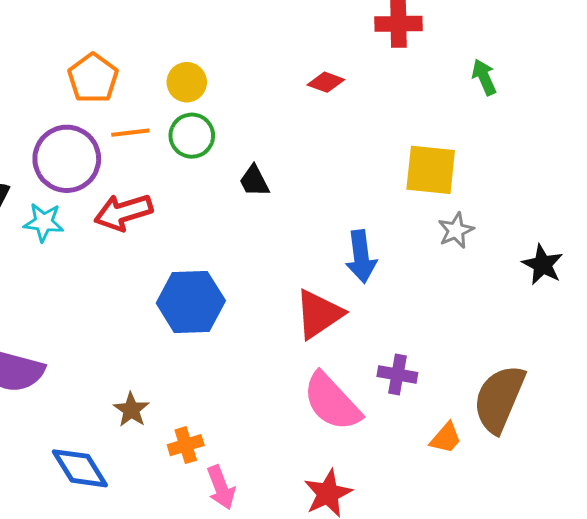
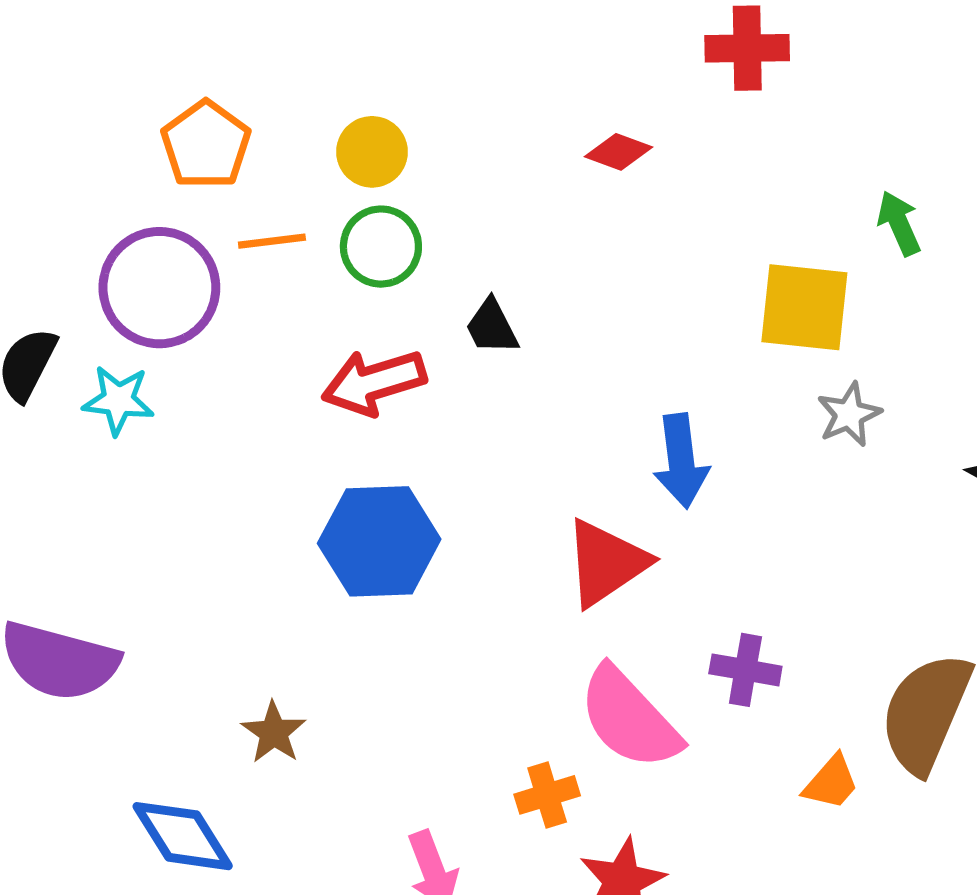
green arrow: (484, 77) -> (899, 223), moved
red arrow: (123, 212) -> (374, 382), moved
orange cross: (186, 445) -> (547, 795), moved

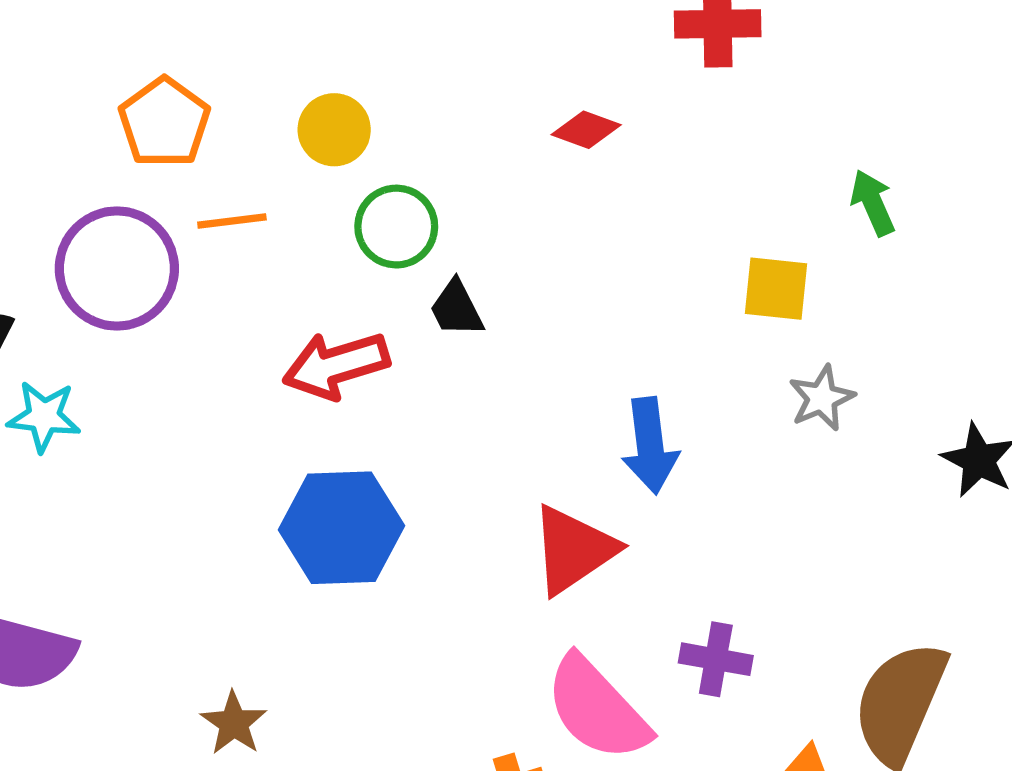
green circle: (381, 247) -> (396, 227), moved
yellow square: (804, 307) -> (776, 289), size x0.7
cyan star: (118, 400) -> (44, 416), moved

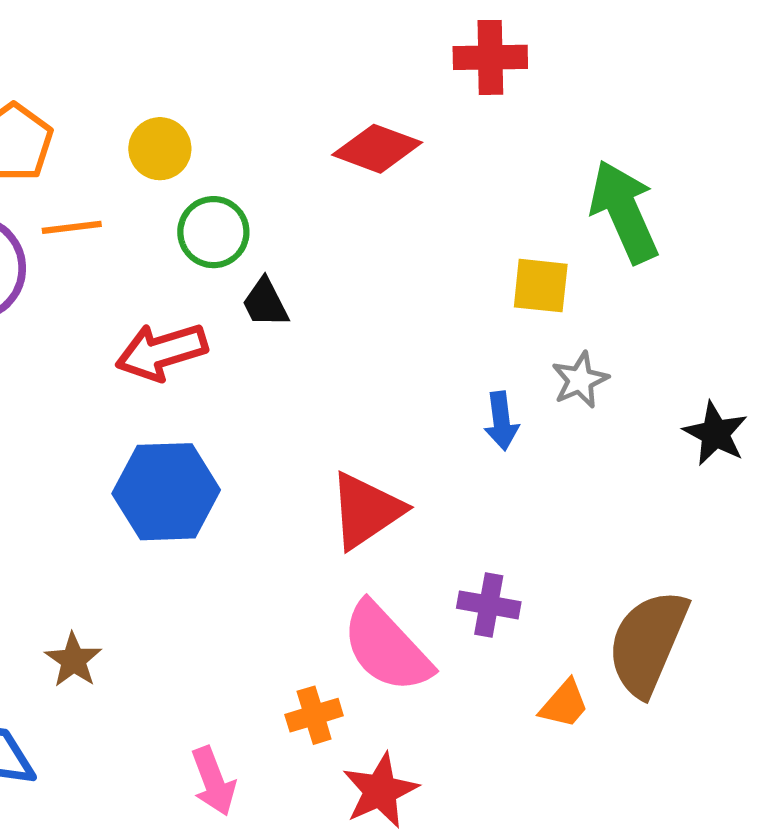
red diamond: (586, 130) -> (377, 149), size x1.5
green arrow: (873, 203) -> (624, 212), size x1.8
blue arrow: (650, 446) -> (501, 421), moved, size x0.7

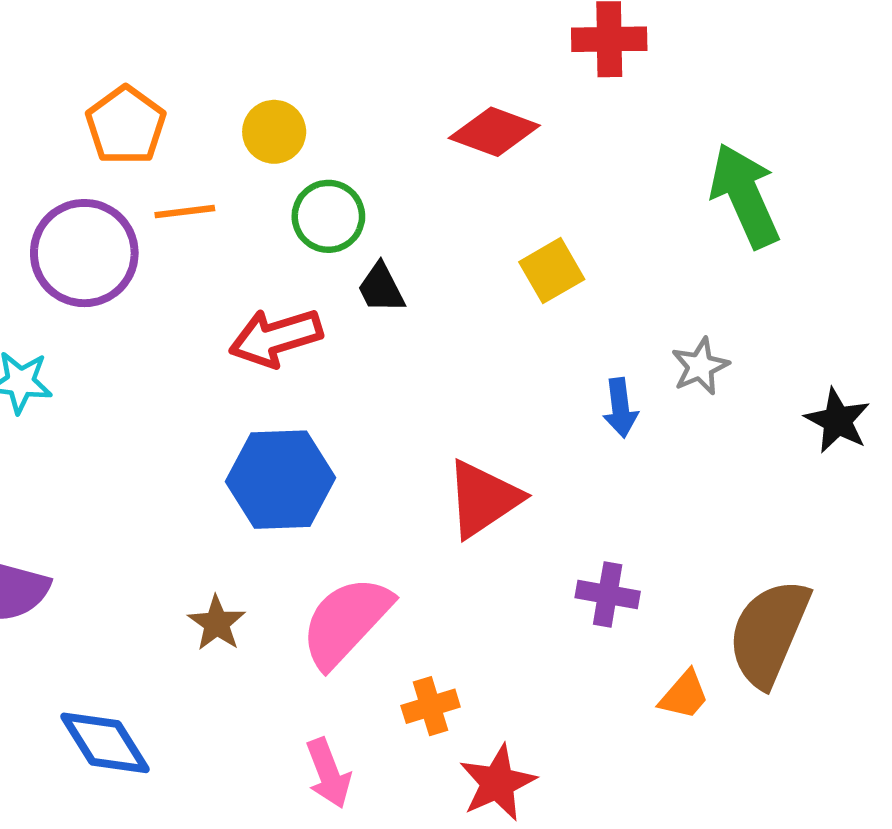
yellow square: (541, 286) -> (552, 271), moved, turned -36
pink semicircle: (386, 647) -> (346, 622), moved, turned 86
brown star: (73, 660) -> (217, 623), moved

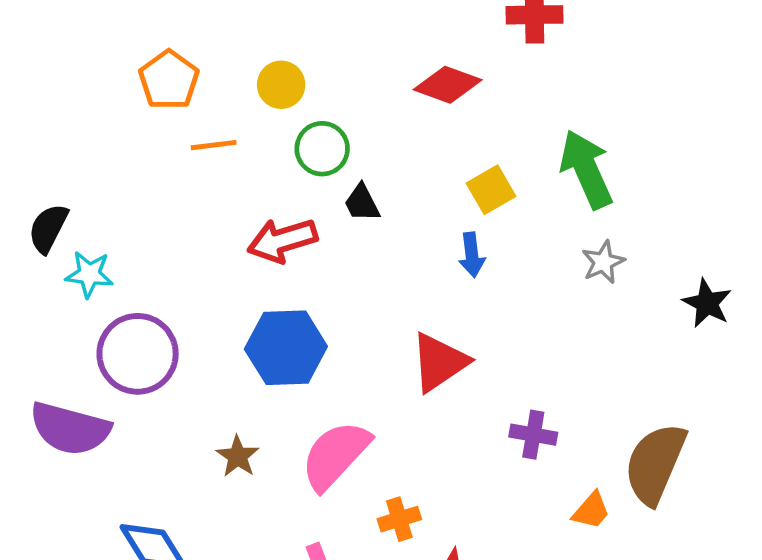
green arrow: (745, 196) -> (586, 169), moved
purple circle: (84, 253) -> (138, 354), moved
blue arrow: (620, 408) -> (472, 255), moved

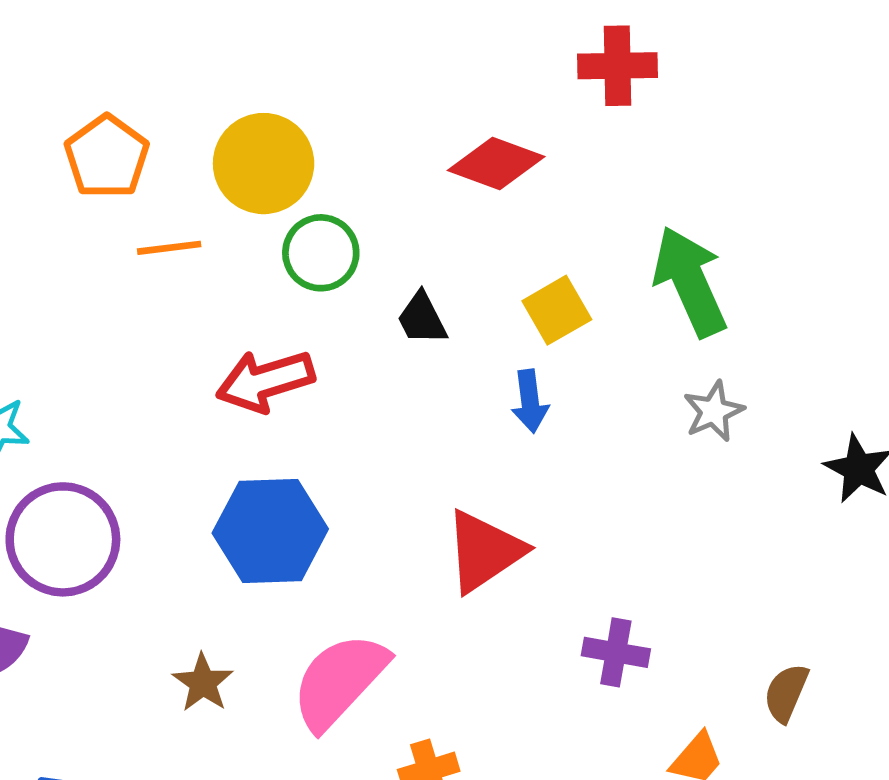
yellow circle: (281, 85) -> (264, 164), size x1.5
black trapezoid: (362, 203) -> (422, 319), moved
brown semicircle: (655, 464) -> (786, 693), size x0.5

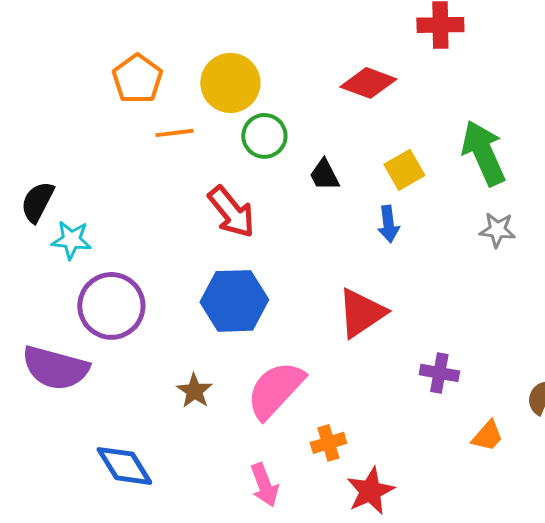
red arrow: (265, 381) -> (231, 212), turned -112
gray star: (714, 411) -> (497, 230), turned 30

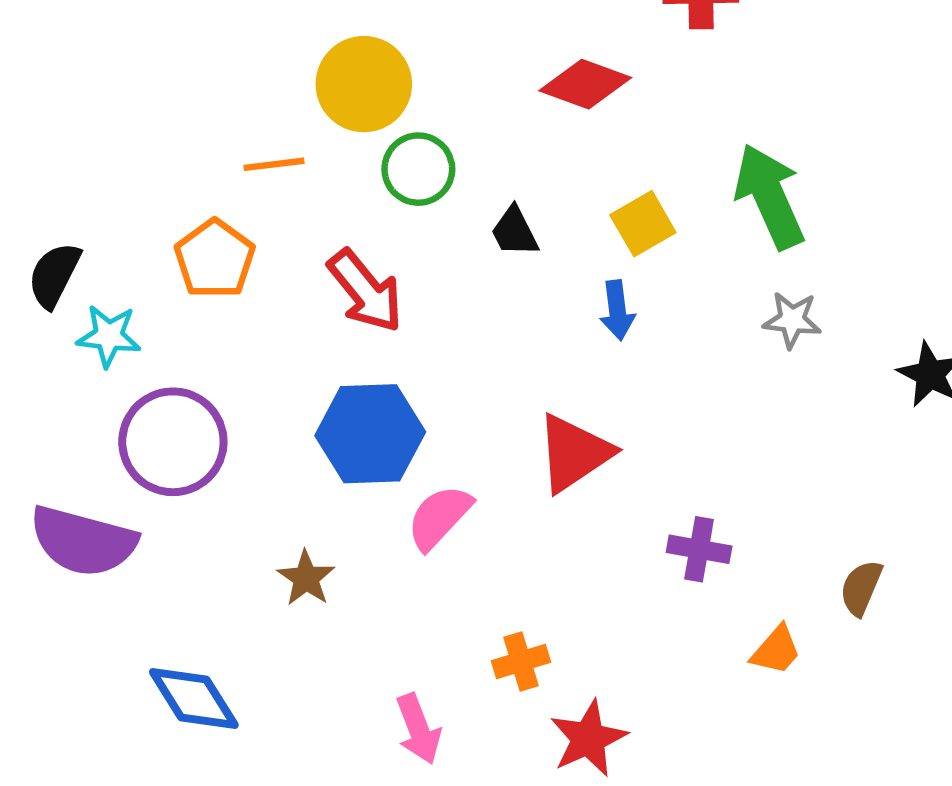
orange pentagon: (137, 79) -> (215, 259), moved
pink semicircle: (275, 390) -> (439, 517), moved, size x0.7

